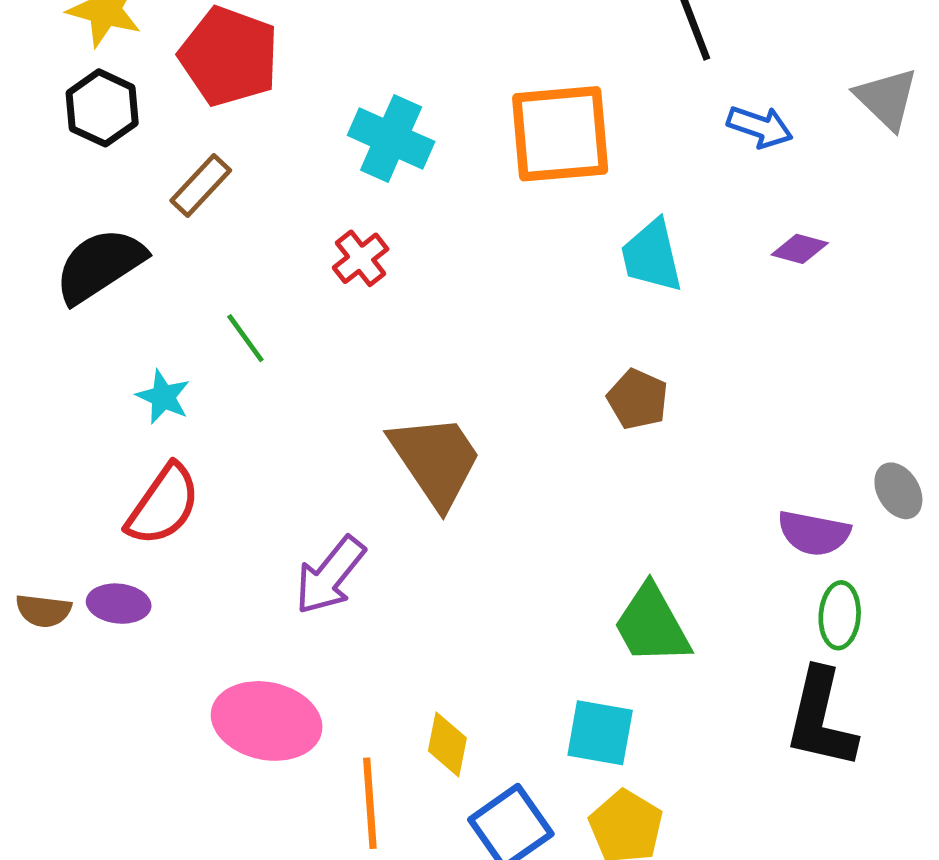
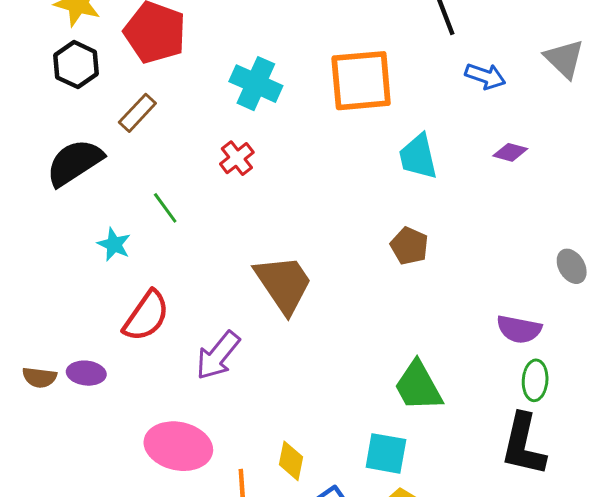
gray ellipse: (898, 491) -> (572, 266), moved
red semicircle: (163, 505) -> (146, 316), moved

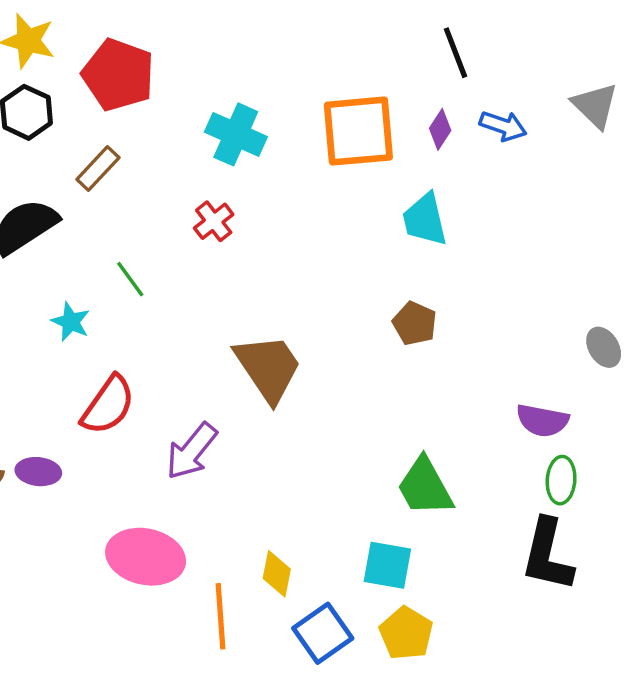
purple diamond: (510, 152) -> (440, 129), moved, turned -72

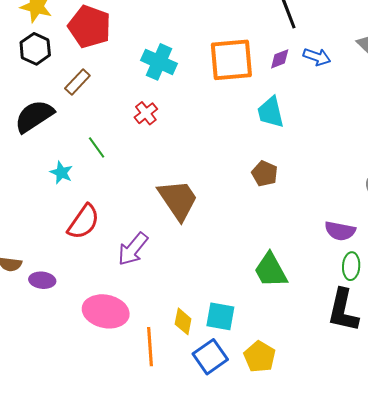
purple diamond: (440, 129) -> (280, 59), turned 35
purple ellipse: (38, 472) -> (42, 280), moved
cyan square: (387, 565) -> (220, 316), moved

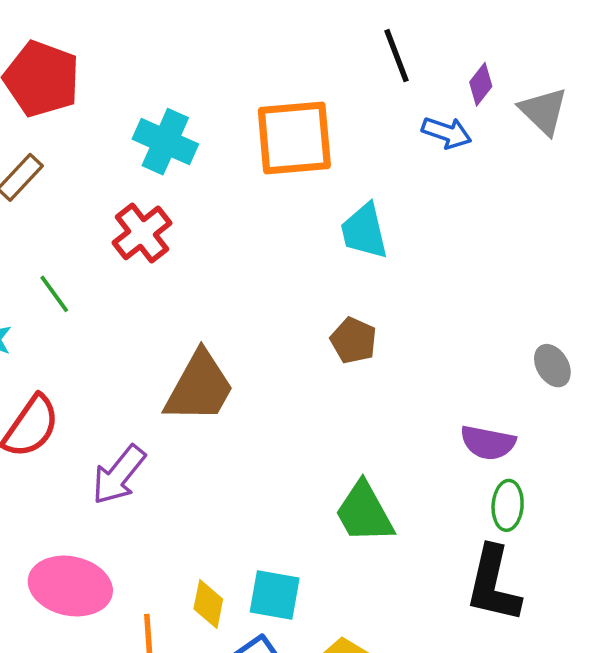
purple diamond: (280, 59) -> (481, 84), moved, turned -30
red cross: (146, 113) -> (142, 233), size x1.4
brown trapezoid: (178, 200) -> (199, 387), turned 63

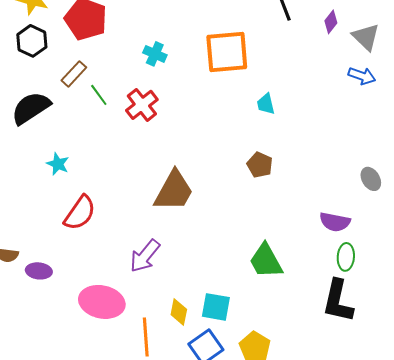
blue arrow: (447, 133) -> (362, 76), moved
cyan cross: (165, 142) -> (155, 54), size x0.7
cyan trapezoid: (364, 231) -> (266, 104), size x0.7
green line: (54, 294) -> (99, 95), moved
purple arrow: (119, 475) -> (145, 256), moved

